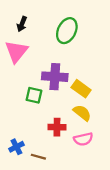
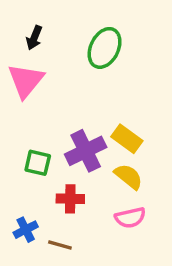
purple cross: (55, 77) -> (86, 151), moved, turned -30
green square: (34, 95) -> (38, 163), moved
red cross: (57, 127) -> (70, 199), moved

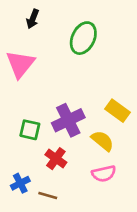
black arrow: (34, 38) -> (33, 19), moved
yellow rectangle: (127, 139) -> (118, 111), moved
red cross: (70, 199) -> (56, 159), turned 35

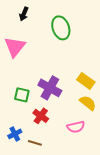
green ellipse: (83, 38) -> (61, 28), turned -45
purple cross: (68, 120) -> (50, 88), turned -35
yellow semicircle: (102, 141) -> (88, 103), moved

